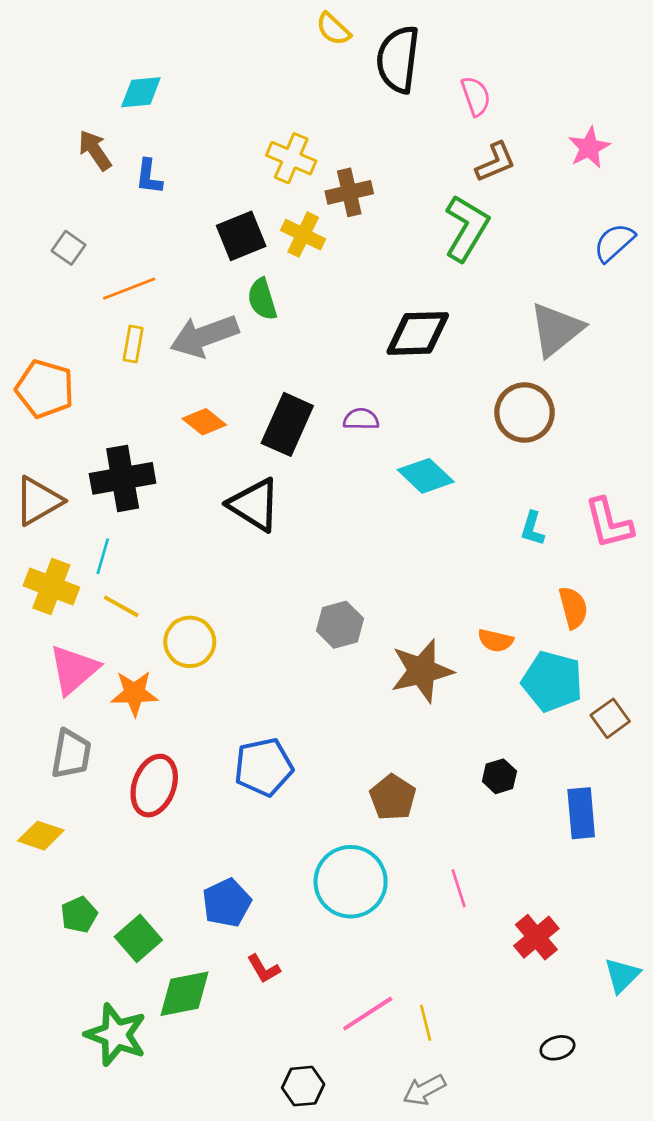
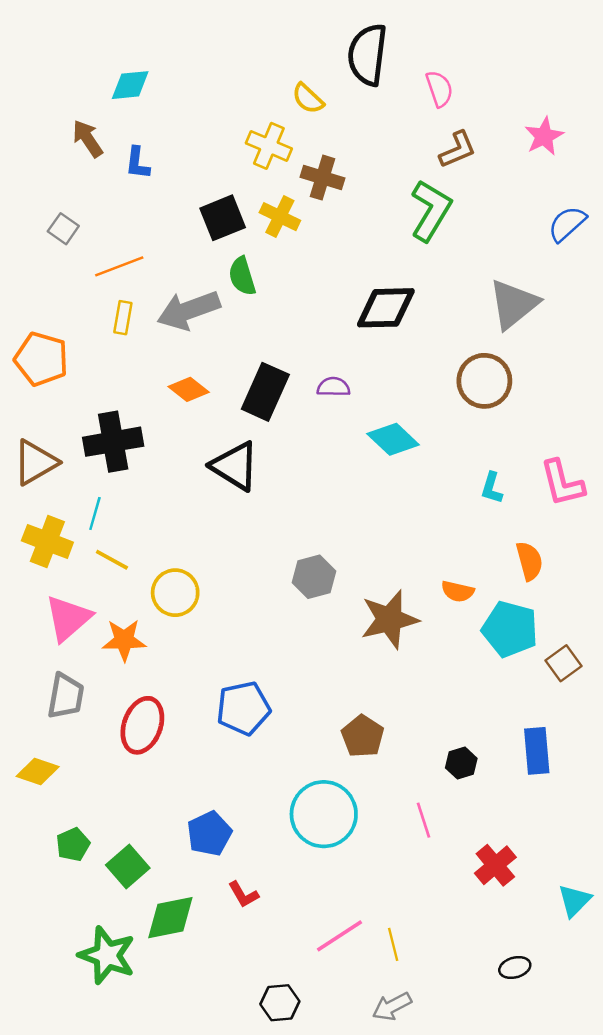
yellow semicircle: (333, 29) -> (308, 98), moved
brown cross: (349, 192) -> (322, 178), turned 30
black hexagon: (499, 776) -> (461, 763), moved

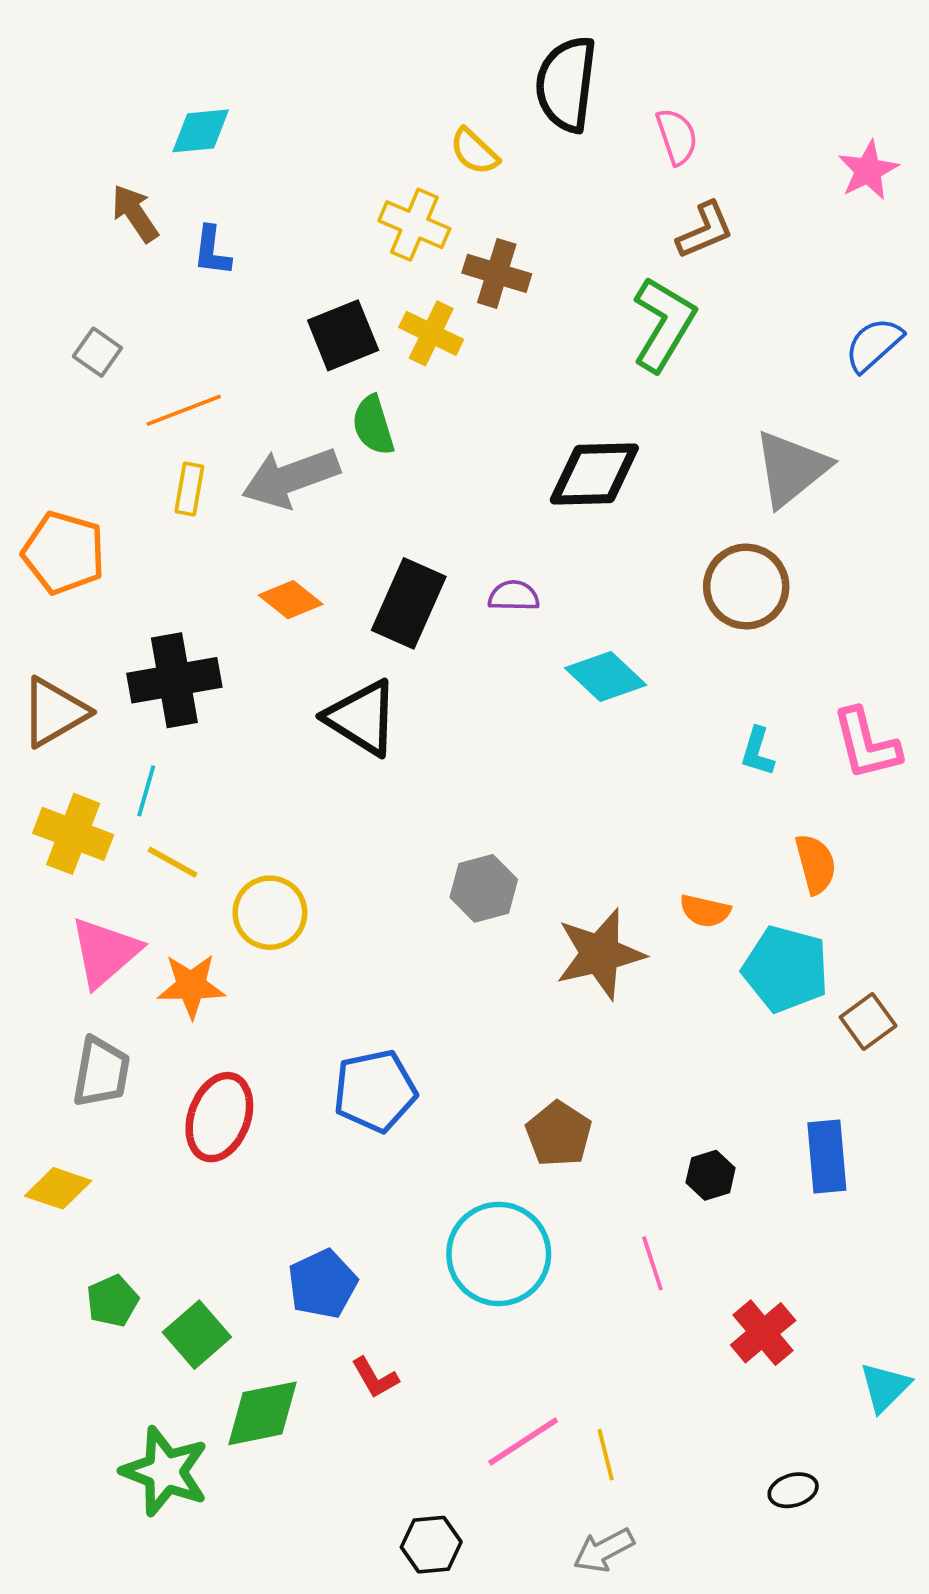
pink star: (544, 136) -> (868, 170), moved

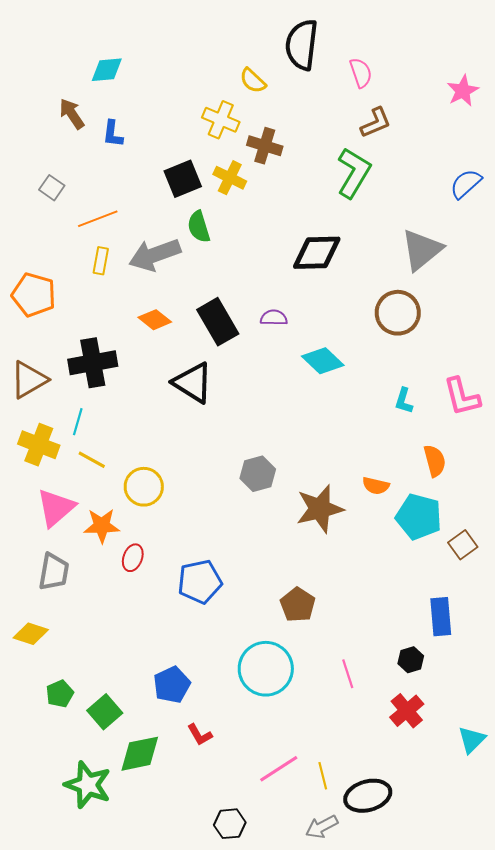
black rectangle: (409, 603) -> (218, 322), turned -54
red ellipse: (219, 1117) -> (133, 558), moved, size x0.6
black hexagon: (711, 1175) -> (411, 660), moved
black ellipse: (793, 1490) -> (368, 796), moved, size x1.8

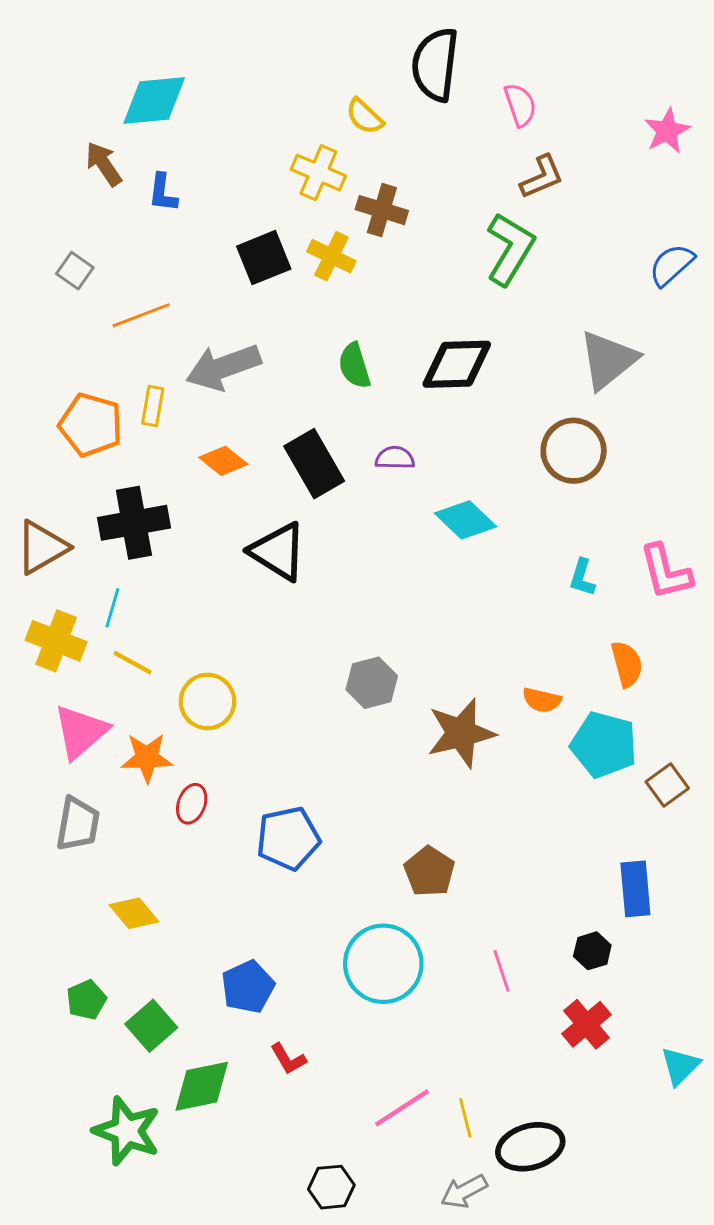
cyan diamond: (107, 70) -> (154, 101), size x1.4
green semicircle: (199, 227) -> (354, 366), moved
yellow rectangle: (101, 261) -> (153, 406), moved
orange pentagon: (34, 295) -> (91, 425), moved
yellow diamond: (31, 634) -> (134, 913), moved, turned 32

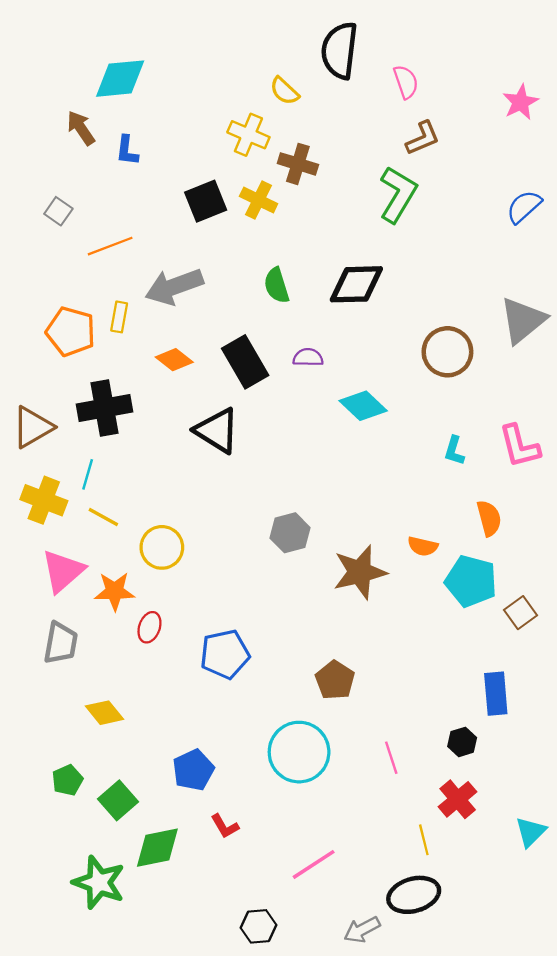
gray triangle: (608, 360) -> (523, 320), moved
yellow line: (465, 1118) -> (424, 840), moved

